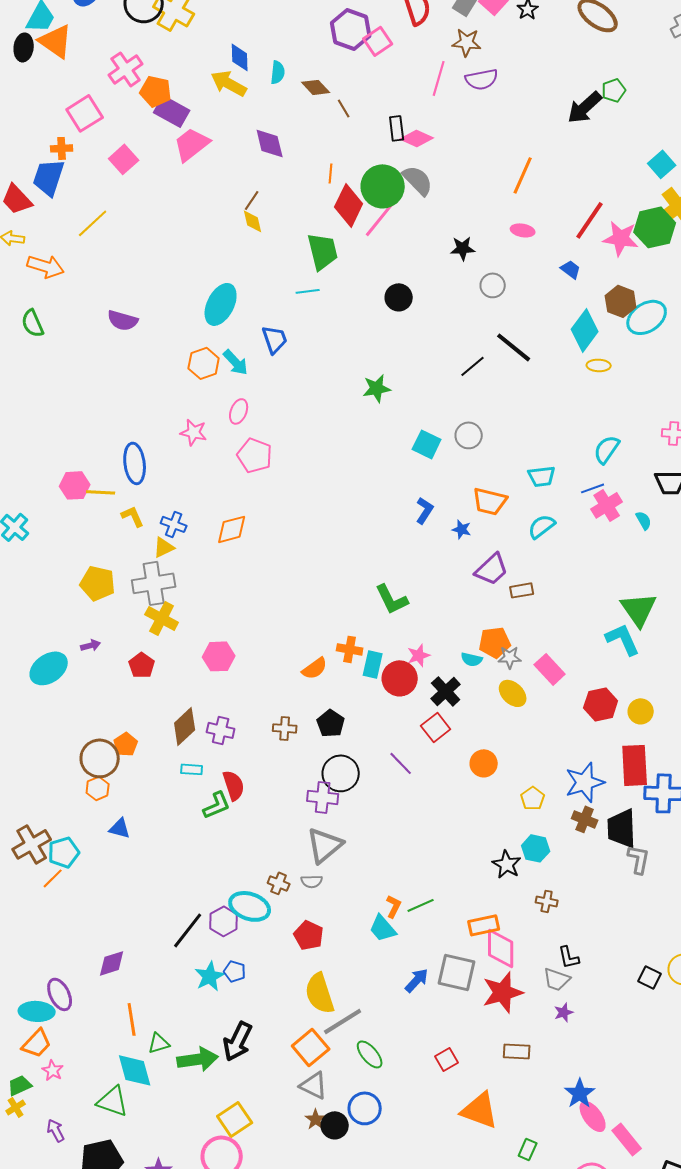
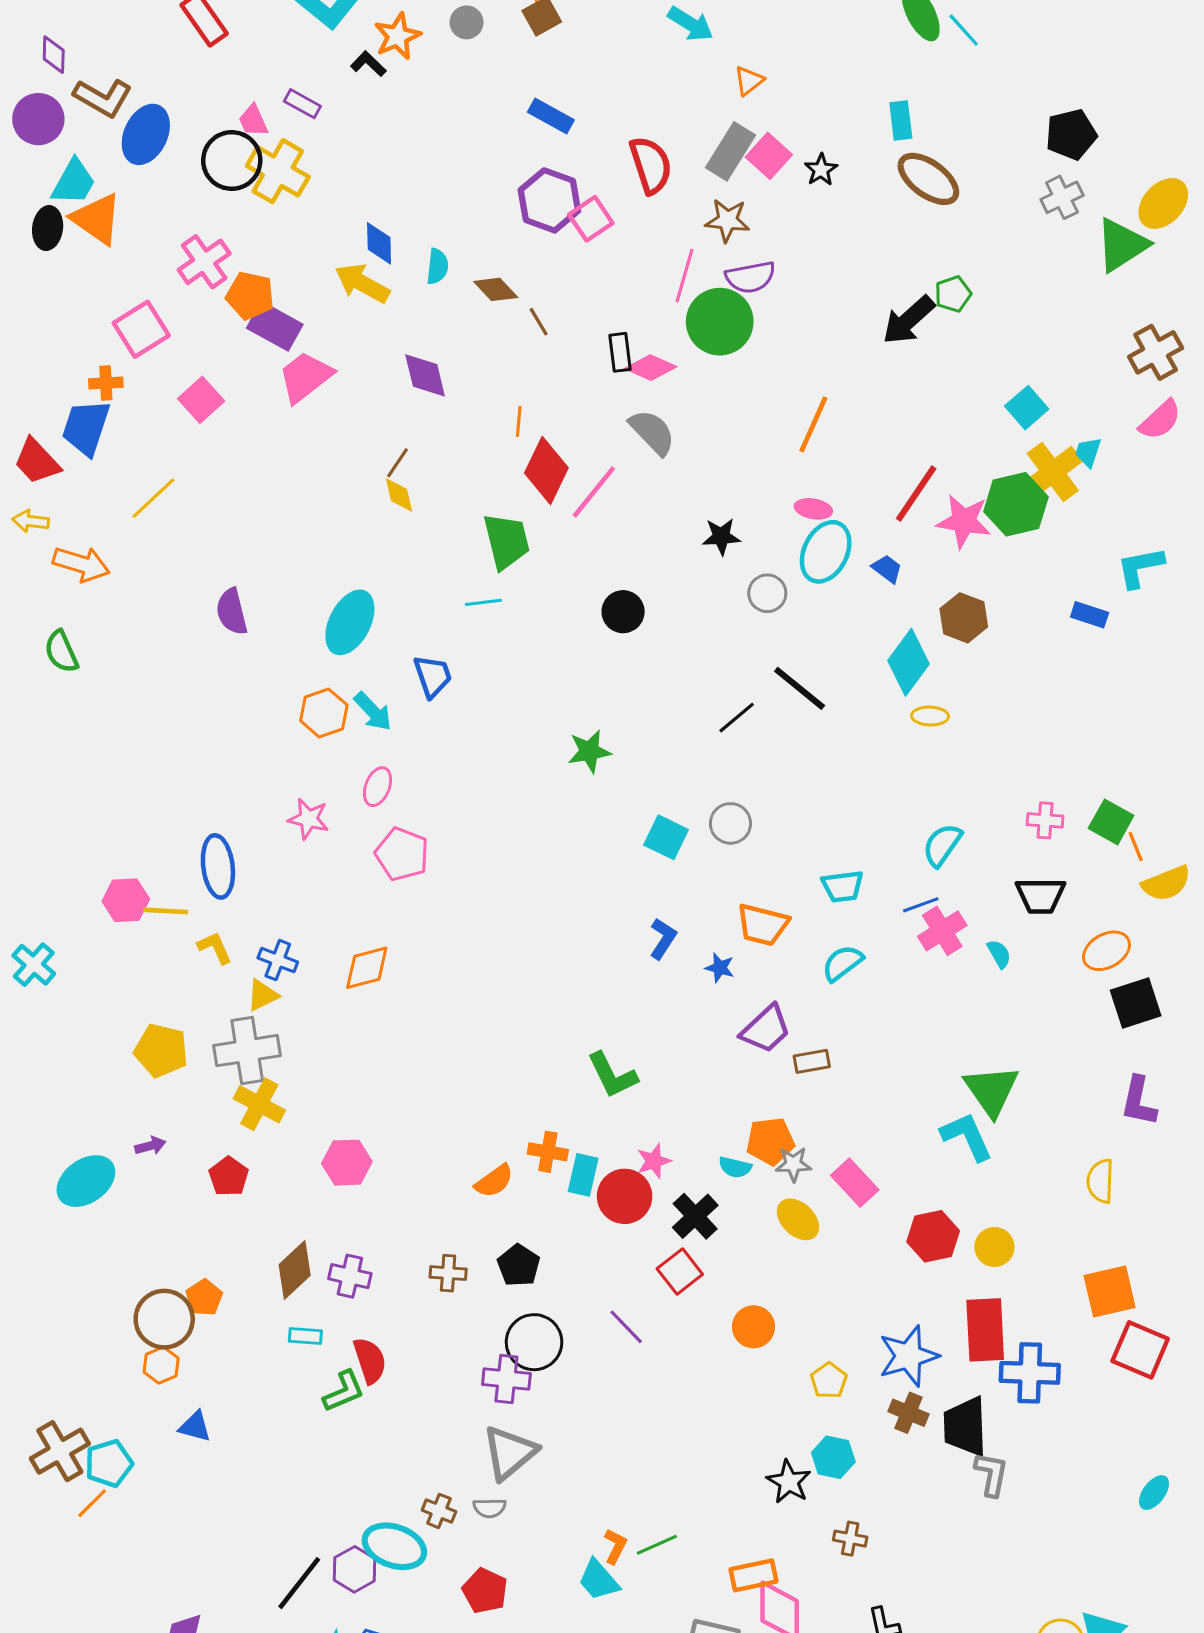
green circle: (383, 186) -> (720, 322), moved
cyan ellipse: (647, 317) -> (826, 552), moved, turned -30
purple semicircle: (123, 320) -> (232, 612), moved, turned 60

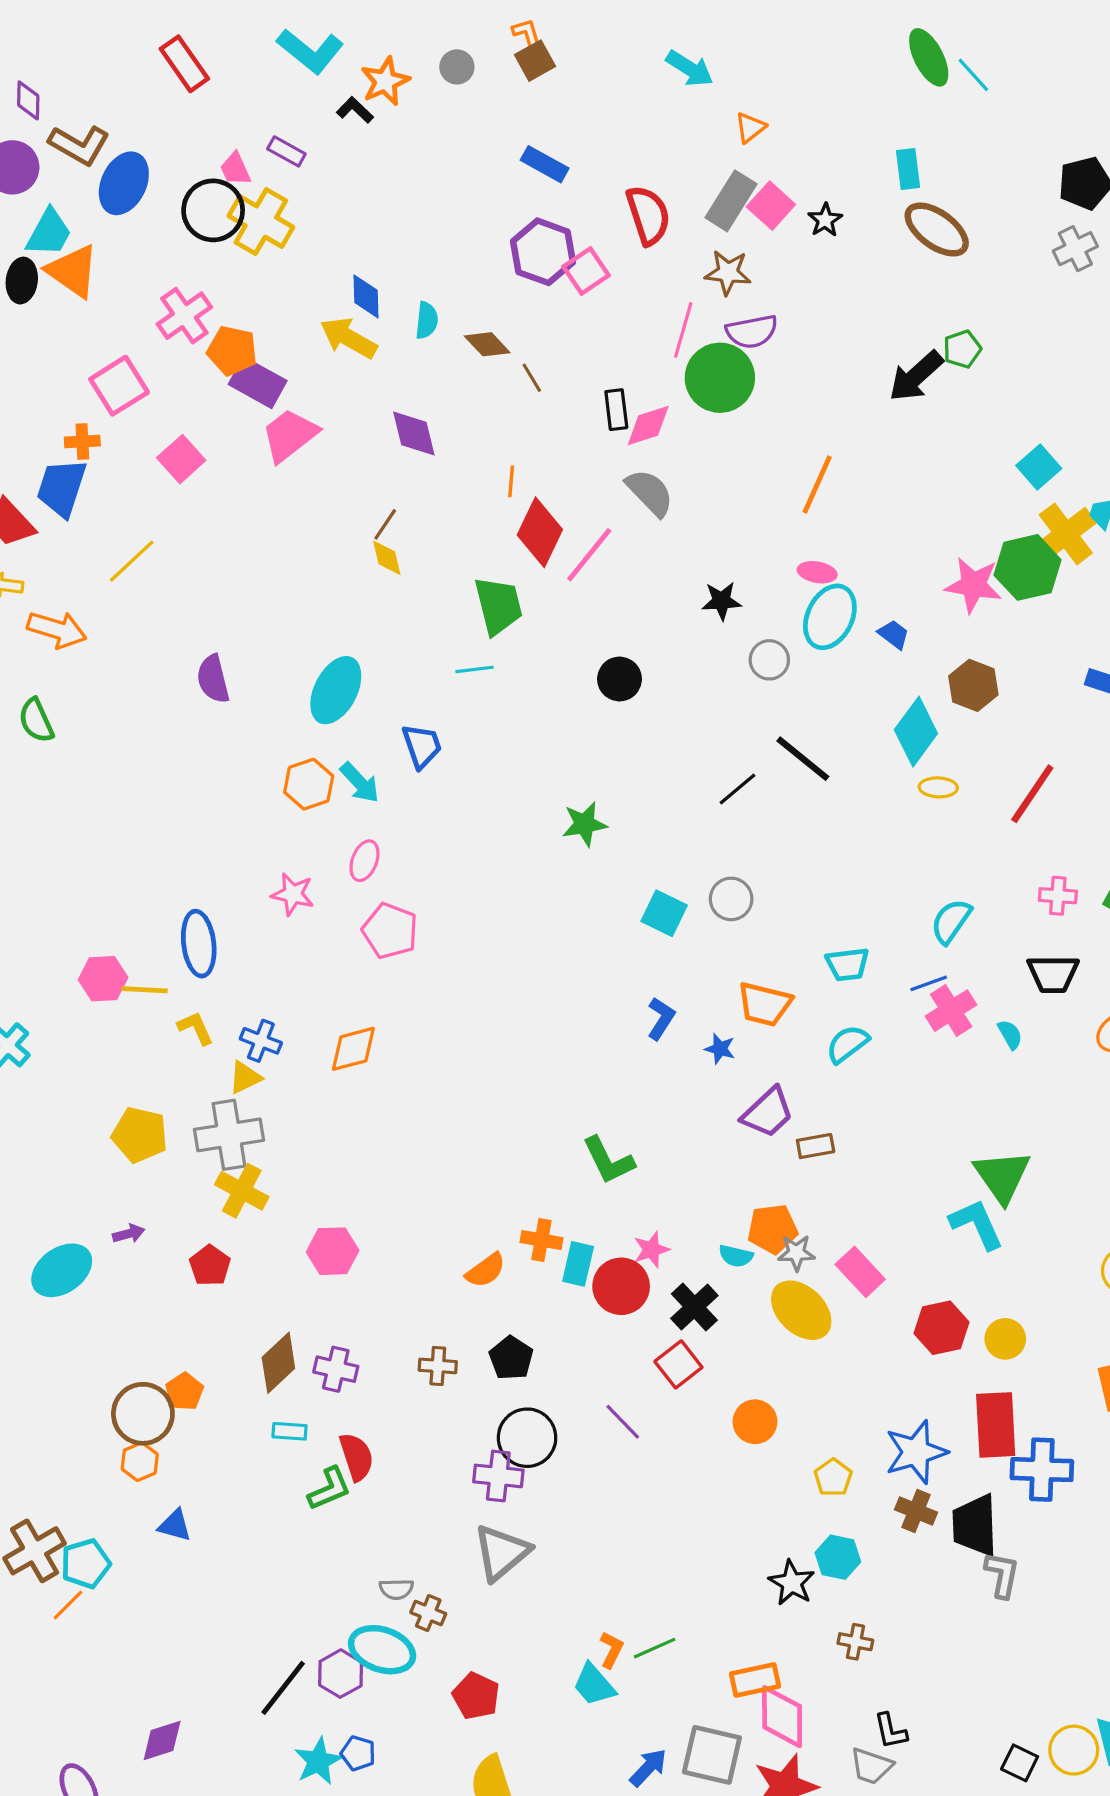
pink diamond: (651, 368) -> (648, 426), turned -42
red line: (916, 494) -> (1032, 794), moved
yellow ellipse: (798, 1219) -> (801, 1310), size x1.4
gray semicircle: (490, 1508) -> (396, 1589), moved

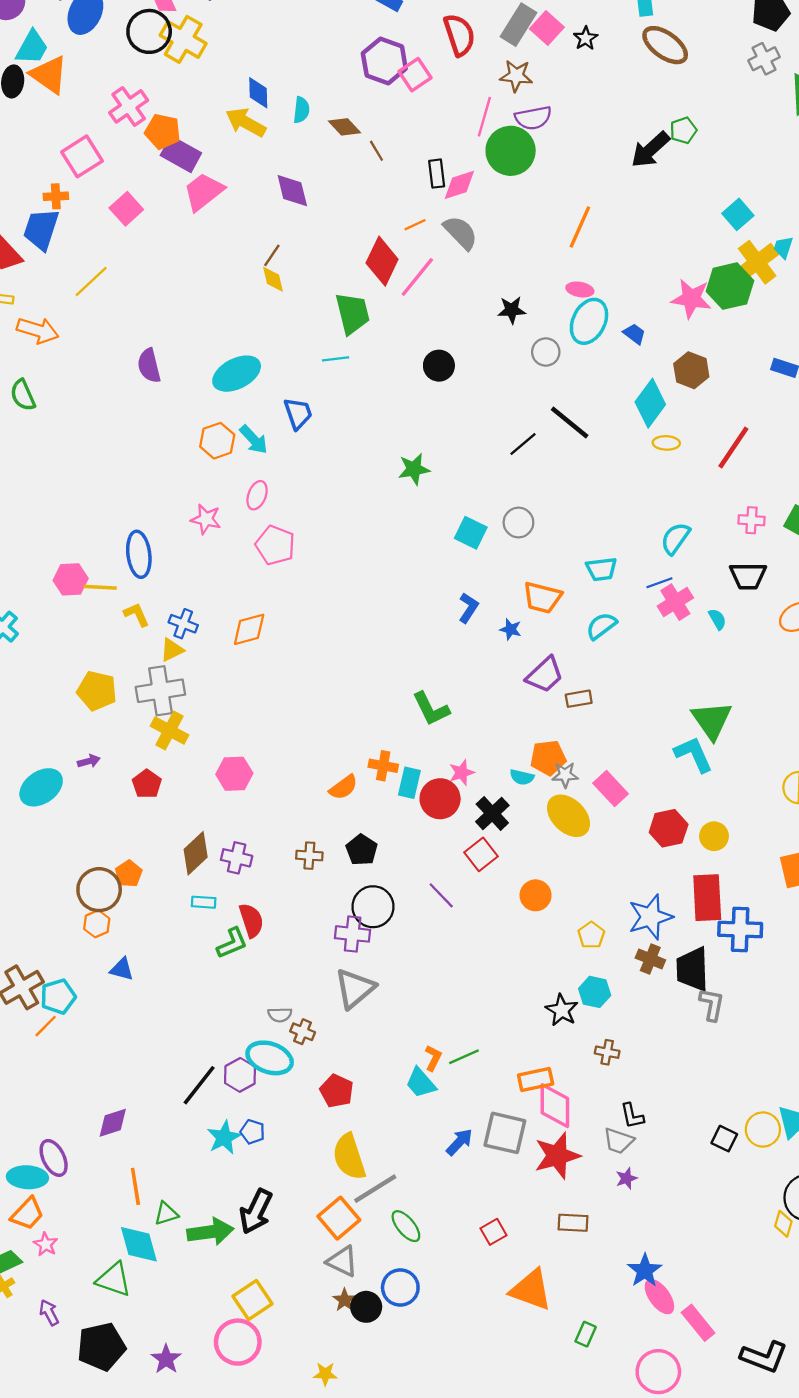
orange line: (511, 481) -> (415, 225), moved, turned 60
cyan ellipse: (336, 690) -> (237, 374), turned 36

